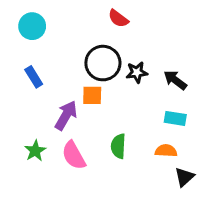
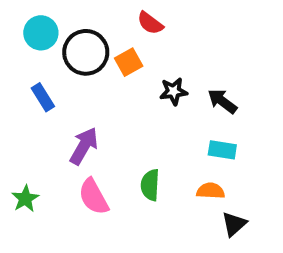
black circle: (103, 63) -> (86, 52), moved
orange square: (92, 95) -> (129, 62), moved, turned -30
green star: (35, 151) -> (25, 199), moved

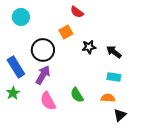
black circle: (86, 52) -> (43, 50), moved
blue rectangle: (43, 97) -> (16, 67), moved, size x1.5
green semicircle: (150, 185) -> (77, 95), turned -35
green star: (25, 199) -> (13, 93), moved

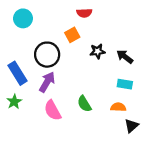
red semicircle: (77, 12) -> (84, 13), turned -40

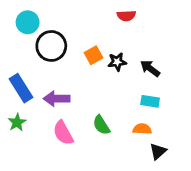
red semicircle: (84, 13) -> (126, 16), moved
orange square: (72, 35) -> (93, 55), moved
black circle: (47, 55) -> (51, 46), moved
purple arrow: (47, 82) -> (57, 99), turned -120

